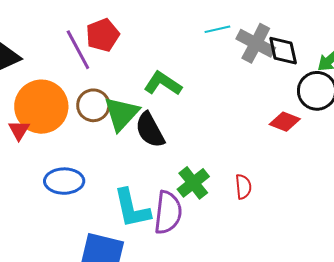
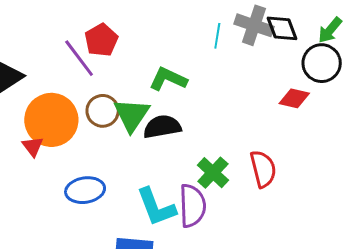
cyan line: (217, 29) -> (217, 36), moved, turned -60
black semicircle: (150, 130) -> (162, 127), turned 117
red semicircle: (243, 187) -> (263, 169), size x1.5

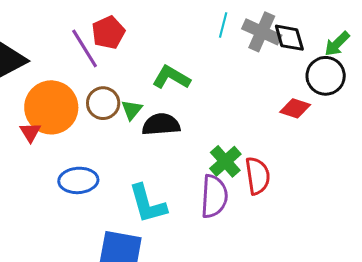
cyan line: (217, 36) -> (223, 25), moved
green triangle: (132, 115) -> (132, 110), size x0.6
green cross: (213, 173) -> (225, 161), moved
purple semicircle: (192, 206) -> (214, 196), moved

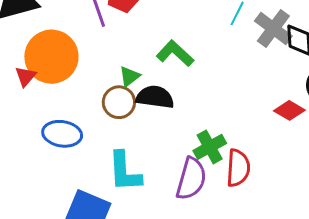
brown circle: (103, 103) -> (119, 102), moved

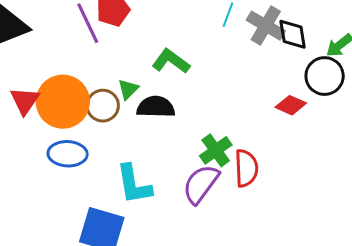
orange circle: (51, 57) -> (63, 102), moved
red triangle: (26, 76) -> (25, 101), size x1.4
brown circle: (119, 102) -> (103, 106), moved
purple semicircle: (191, 179) -> (201, 184), turned -153

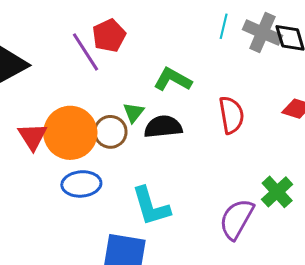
green cross: (216, 150) -> (277, 192), moved
red semicircle: (246, 168) -> (231, 115), moved
purple semicircle: (201, 184) -> (237, 219), moved

